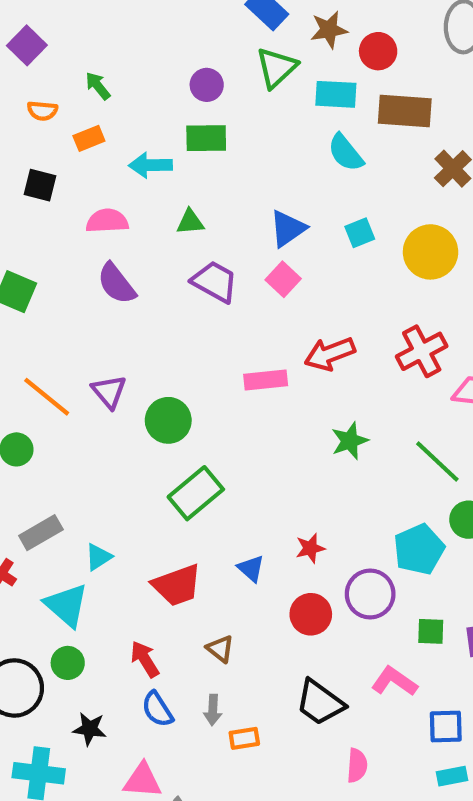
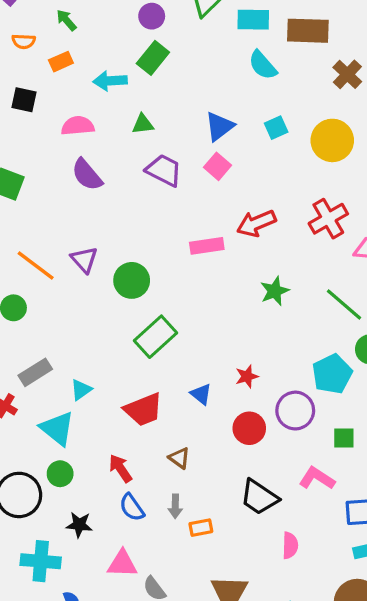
green rectangle: (206, 138) -> (153, 58), turned -48

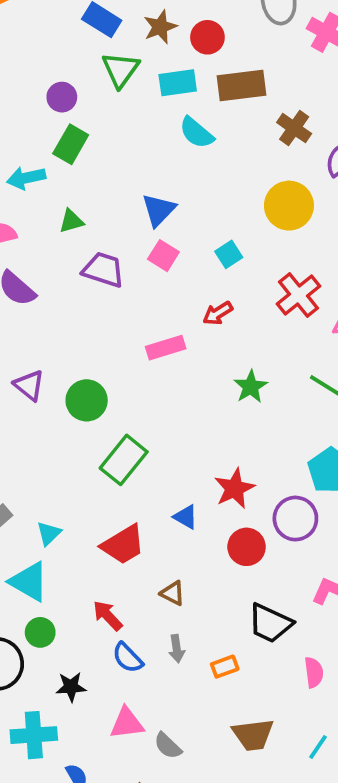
cyan square: (276, 128) -> (229, 254), moved
red arrow: (256, 223) -> (218, 313), size x0.7
red star: (247, 376) -> (235, 488), size x1.5
orange rectangle: (201, 528) -> (225, 667), moved

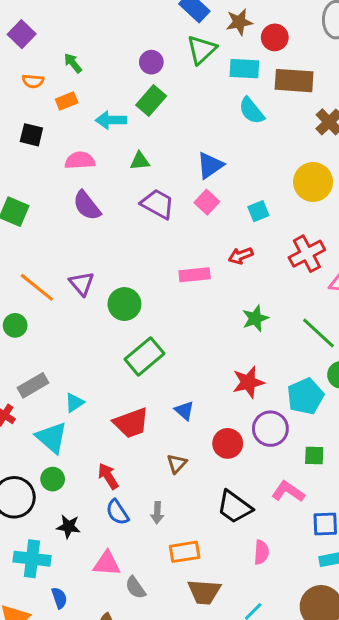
red star: (235, 488) -> (248, 382), moved
brown triangle: (173, 593) -> (177, 464), moved, turned 35
orange rectangle: (225, 667) -> (185, 552), moved, size x1.4

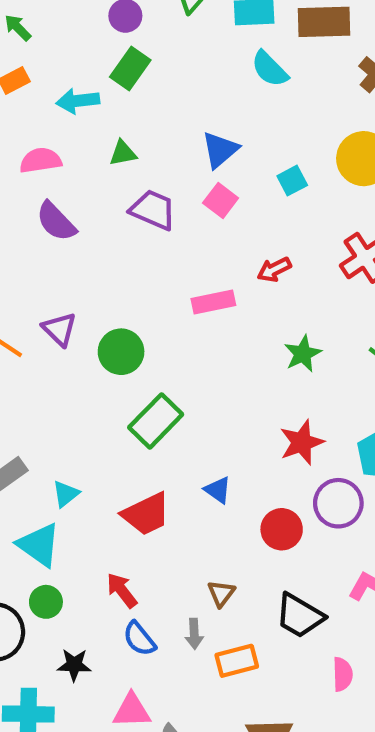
cyan square: (258, 211) -> (292, 181), moved
brown triangle: (177, 464) -> (221, 593), moved
orange rectangle: (185, 552) -> (237, 661), moved

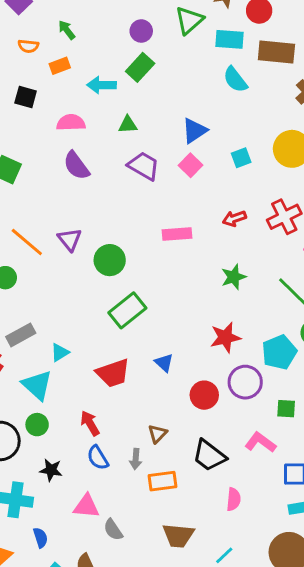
red arrow: (274, 270) -> (234, 218), moved

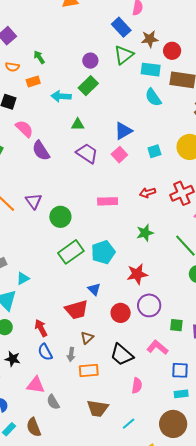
pink semicircle: (71, 123) -> (24, 129), moved, turned 42
cyan pentagon: (279, 352) -> (103, 252), moved
red trapezoid: (113, 373) -> (76, 310), moved

